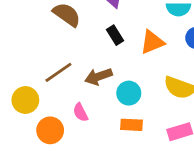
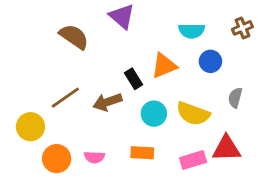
black rectangle: (115, 35) -> (134, 79), moved
cyan circle: (129, 93) -> (154, 114), moved
pink semicircle: (81, 112) -> (94, 157), moved, turned -60

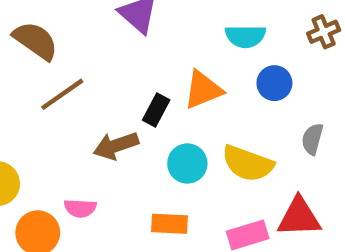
brown semicircle: (74, 37) -> (36, 41), moved
black rectangle: (134, 79) -> (156, 110), turned 60
brown line: (65, 98) -> (62, 94), moved
pink semicircle: (94, 157) -> (80, 208), moved

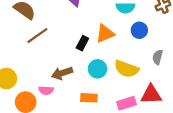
brown arrow: (116, 146) -> (62, 73), moved

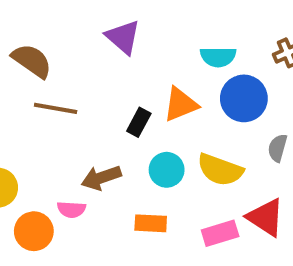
blue circle: (139, 30) -> (244, 98), size x1.5
brown line: (37, 36) -> (56, 108), turned 45
red triangle: (151, 95) -> (266, 217), turned 35

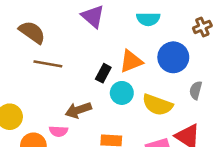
cyan semicircle: (218, 57) -> (148, 19), moved
cyan circle: (167, 170) -> (122, 93), moved

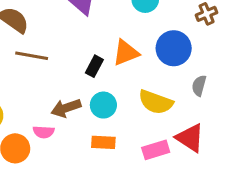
cyan circle: (122, 93) -> (103, 105), moved

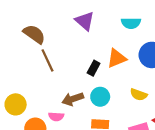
brown line: (32, 56) -> (47, 60), turned 55
yellow semicircle: (156, 102) -> (139, 95), size x0.7

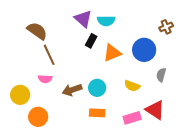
cyan semicircle: (131, 23) -> (106, 21), moved
black rectangle: (94, 68) -> (91, 41), moved
pink semicircle: (56, 117) -> (45, 79), moved

